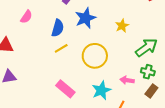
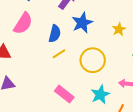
pink semicircle: (26, 17) -> (23, 23), size x1.6

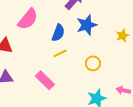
yellow circle: (93, 60) -> (93, 63), size x0.6
pink rectangle: (64, 94) -> (45, 80), moved

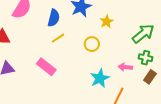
yellow star: (123, 36) -> (107, 21), moved

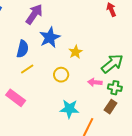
pink arrow: (125, 67) -> (95, 82), moved
brown rectangle: (150, 77) -> (110, 107), moved
cyan star: (100, 78) -> (69, 109), turned 30

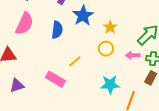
yellow line: (27, 69) -> (75, 61), moved
yellow circle: (61, 75) -> (106, 49), moved

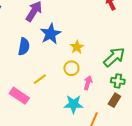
pink arrow: (133, 55) -> (88, 83), moved, turned 104

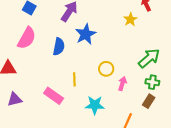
yellow star: (77, 47) -> (130, 19), moved
yellow line: (40, 79) -> (74, 79), turned -56
cyan star: (74, 104) -> (95, 105), moved

